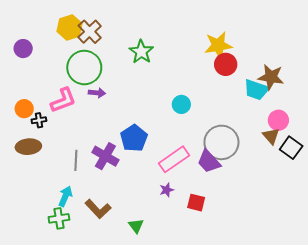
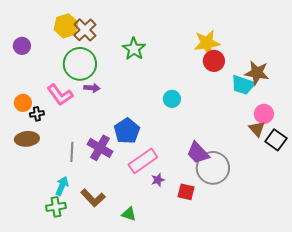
pink L-shape: (63, 100) -> (60, 95), turned 76
gray circle: (221, 142) -> (213, 168), moved
pink rectangle: (174, 159) -> (143, 161), moved
green triangle: (136, 226) -> (129, 214), turned -35

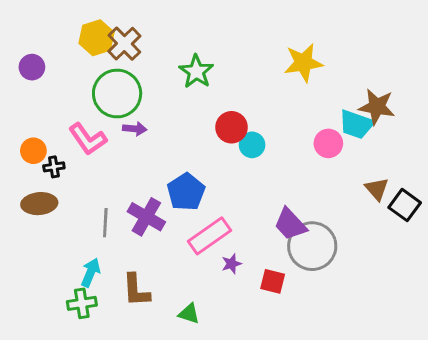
red circle: (214, 61) -> (232, 127), moved
pink circle: (264, 114) -> (328, 143), moved
brown L-shape: (93, 198) -> (136, 290), turned 40

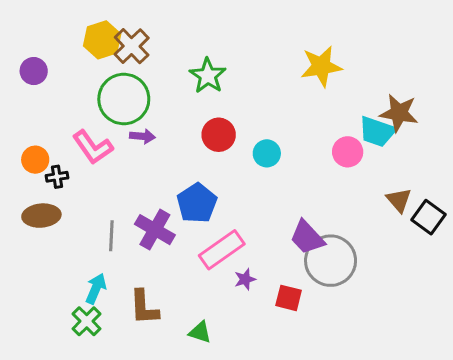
red circle: (232, 127) -> (219, 135), moved
green cross: (82, 303) -> (87, 321), turned -36

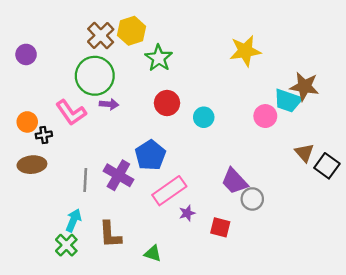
yellow hexagon: (102, 40) -> (131, 31), moved
gray circle: (331, 261) -> (252, 199), size x0.6

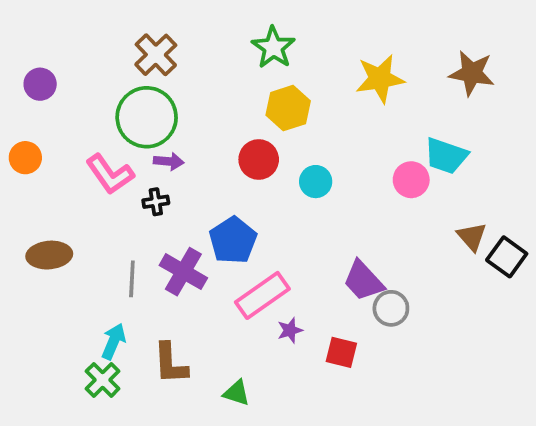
yellow hexagon: (131, 31) -> (288, 108), moved
green star: (159, 58) -> (273, 47), moved
brown star: (304, 86) -> (472, 73), moved
orange circle: (27, 122) -> (25, 158), moved
black cross: (44, 135) -> (156, 202), moved

